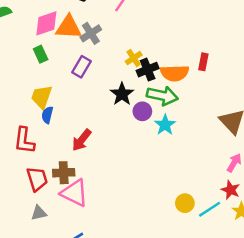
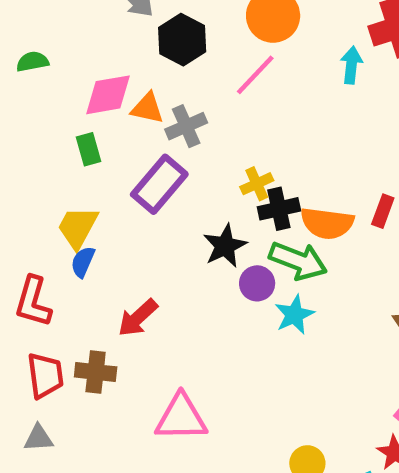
orange triangle: (69, 27) -> (147, 108), size x0.7
purple rectangle: (82, 67) -> (159, 184), size x1.4
pink triangle: (74, 193) -> (181, 418), moved, turned -36

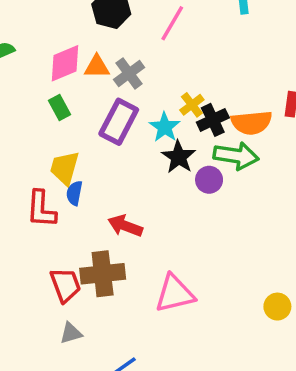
red L-shape: (33, 302) -> (41, 209), moved
cyan star: (294, 315) -> (165, 127), moved
red arrow: (138, 318) -> (125, 226), turned 76
brown cross: (96, 372) -> (103, 274), size x1.4

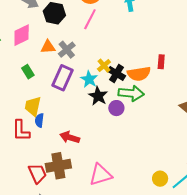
pink diamond: (65, 63) -> (22, 35), moved
black cross: (213, 120) -> (117, 74), turned -30

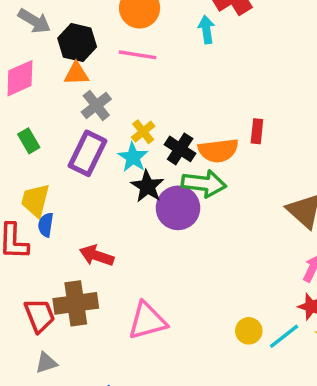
pink line: (90, 19) -> (137, 55), turned 70
orange triangle: (48, 47) -> (76, 74), moved
yellow cross: (104, 66) -> (143, 132), moved
purple circle: (116, 108) -> (178, 208), size x1.6

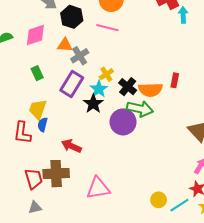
cyan arrow: (206, 30) -> (183, 15), moved
orange triangle: (76, 74) -> (65, 45), moved
black star: (147, 186) -> (93, 104), moved

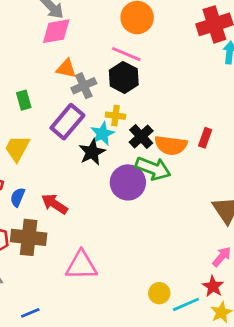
black hexagon: (72, 17) -> (124, 77), moved
pink diamond: (35, 35) -> (56, 31), moved
yellow cross: (106, 74) -> (115, 116), turned 32
blue semicircle: (43, 125) -> (18, 197), moved

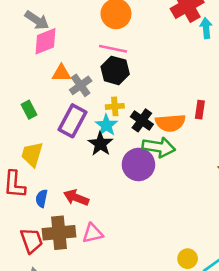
pink triangle: (81, 265) -> (93, 233), moved, size x0.7

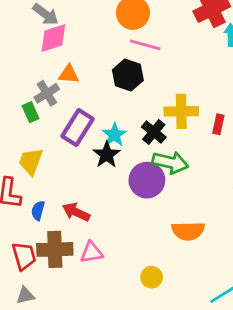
pink line: (113, 49) -> (145, 45), moved
gray cross: (81, 85) -> (47, 93), moved
yellow cross: (115, 106) -> (181, 111), moved, size x1.6
orange semicircle: (170, 123) -> (188, 231), moved
yellow circle: (188, 259) -> (152, 277), moved

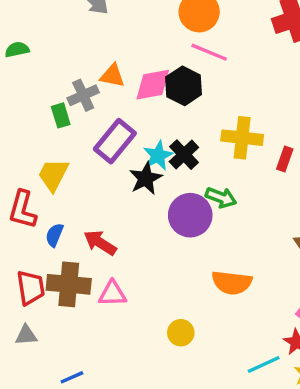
pink diamond: (53, 38) -> (153, 85), moved
black cross: (154, 132) -> (184, 155), moved
green arrow: (170, 162) -> (221, 198), size x0.7

